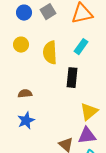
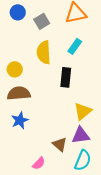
gray square: (48, 12) -> (42, 21), moved
yellow circle: (21, 45) -> (15, 69), moved
brown semicircle: (25, 94) -> (19, 93), size x1.6

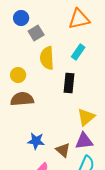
gray square: (42, 21) -> (36, 33), moved
blue star: (20, 120) -> (36, 141), moved, turned 30

